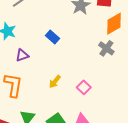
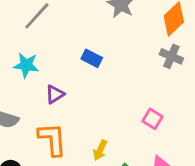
yellow arrow: (55, 82) -> (100, 150), moved

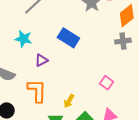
gray cross: (171, 56) -> (123, 41), turned -35
blue rectangle: (92, 58) -> (68, 38), size x1.5

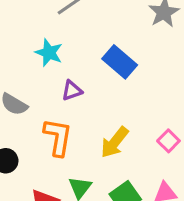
yellow arrow: (69, 101) -> (115, 142), moved, size x1.5

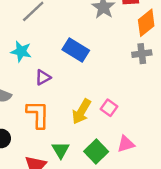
pink square: (168, 141) -> (109, 108), moved

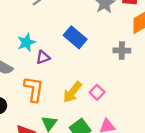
cyan star: (21, 51) -> (26, 42), moved, turned 30
gray cross: (142, 54) -> (122, 50), moved

